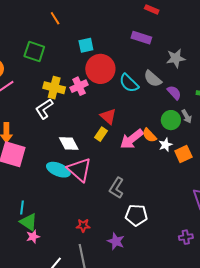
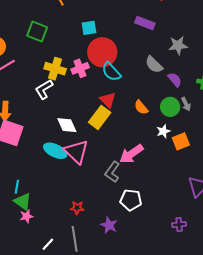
cyan semicircle: (129, 83) -> (111, 72), moved
yellow rectangle: (101, 134) -> (100, 117), size x1.6
orange semicircle: (149, 135) -> (141, 107), moved
pink arrow: (132, 139) -> (131, 154), moved

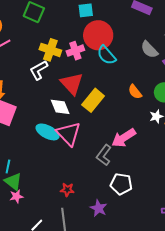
red triangle: (108, 100) -> (72, 84), moved, size x1.4

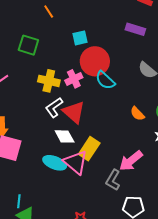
white L-shape: (39, 70) -> (54, 107), moved
yellow rectangle: (93, 100) -> (89, 149), moved

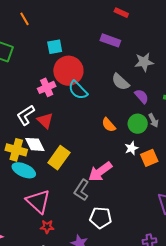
yellow cross: (49, 81) -> (16, 150), moved
red triangle: (74, 112) -> (45, 121), size x0.7
pink triangle: (76, 162) -> (38, 201), moved

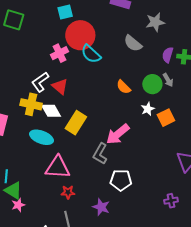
purple semicircle: (142, 96) -> (168, 55), moved, turned -119
yellow cross: (16, 150) -> (31, 104), moved
pink triangle: (38, 201) -> (58, 167), turned -36

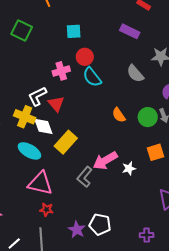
red circle: (80, 35) -> (85, 57), size x0.6
white star: (148, 109) -> (129, 168), moved
white pentagon: (121, 180) -> (100, 224), moved

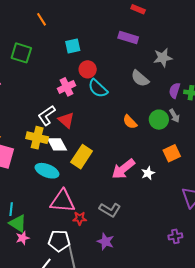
gray L-shape: (85, 177) -> (110, 210), moved, turned -90
red star: (46, 210) -> (80, 218), moved
white pentagon: (100, 224) -> (59, 241), moved

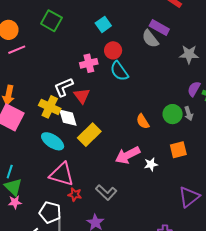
cyan square: (73, 46) -> (103, 24), turned -35
gray semicircle: (140, 78) -> (150, 39), moved
orange semicircle: (130, 122) -> (143, 121), moved

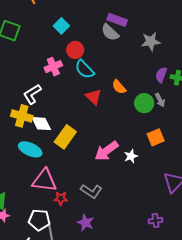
red triangle: (82, 96) -> (94, 97), moved
orange semicircle: (143, 121) -> (119, 87), moved

